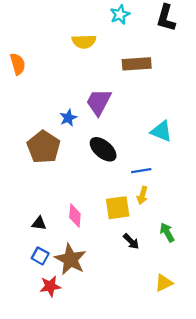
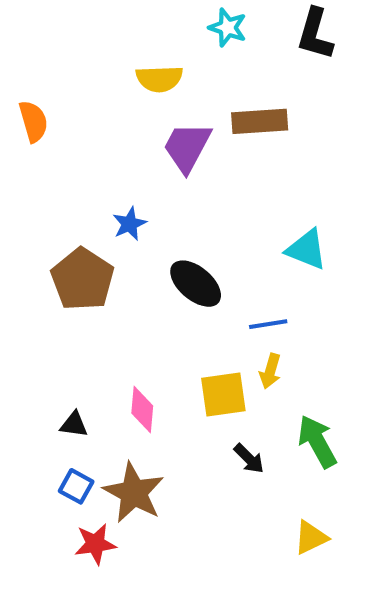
cyan star: (120, 15) -> (228, 28), turned -30
purple trapezoid: (99, 102) -> (187, 147), moved
green arrow: (167, 232) -> (317, 441), size x1.4

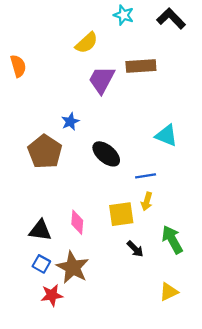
black L-shape: (315, 34) -> (171, 19), turned 120
yellow semicircle: (159, 79) -> (87, 43), turned -40
black triangle: (74, 424) -> (40, 230), size x1.5

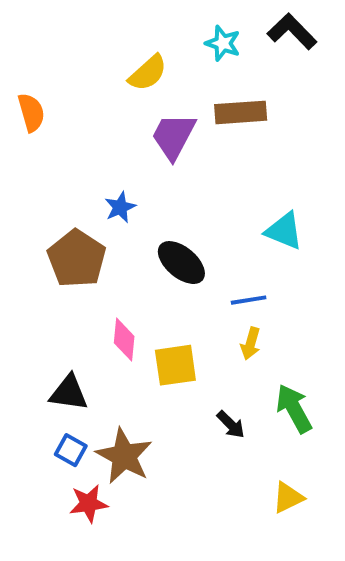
cyan star: (124, 15) -> (223, 43), moved
yellow square: (121, 214) -> (175, 365), moved
pink diamond: (77, 222) -> (124, 340), moved

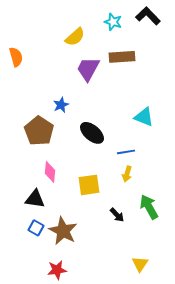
pink diamond: (124, 340) -> (50, 172), moved
yellow triangle: (288, 498) -> (140, 264), moved, turned -30
red star: (89, 503) -> (57, 270), moved

